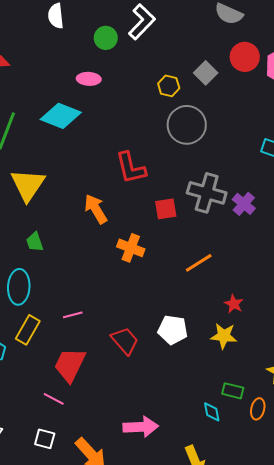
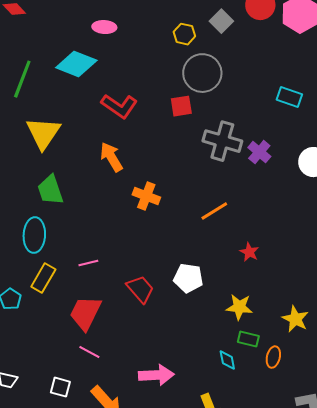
red L-shape: (131, 168) -> (119, 106), moved, turned -42
red square: (166, 209) -> (181, 106), moved
green trapezoid: (35, 242) -> (50, 190), size x1.5
yellow star: (224, 336) -> (239, 307), moved
pink line: (54, 399) -> (89, 352), moved

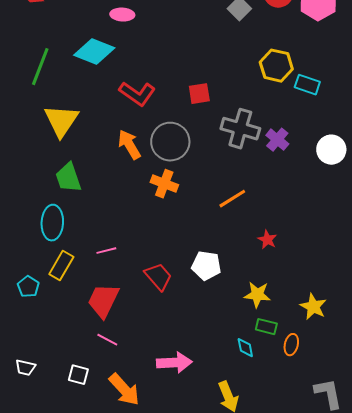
yellow hexagon: (184, 34) -> (276, 66), moved, size x1.5
gray circle: (202, 73) -> (170, 142), moved

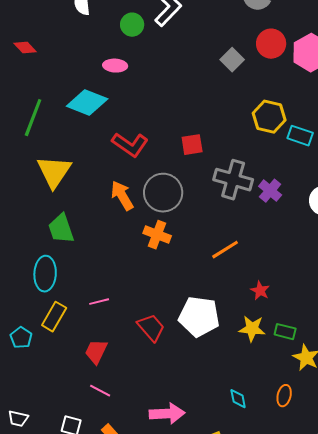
white pentagon: (206, 266) -> (199, 317), size x1.4
yellow star: (257, 295) -> (252, 329), moved
red trapezoid: (103, 301) -> (96, 352), size x0.7
green rectangle: (266, 327) -> (285, 332), moved

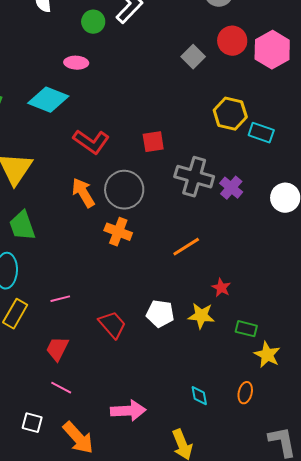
white pentagon: (199, 317) -> (160, 314), size x0.7
yellow star: (252, 329) -> (201, 316), moved

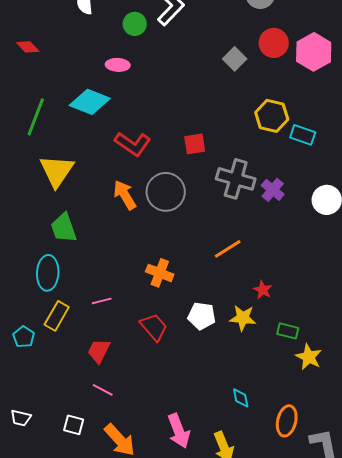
orange cross: (118, 232) -> (160, 273), moved
orange ellipse: (245, 393) -> (287, 421), moved, size x1.4
pink arrow: (128, 411) -> (179, 431), moved, turned 72

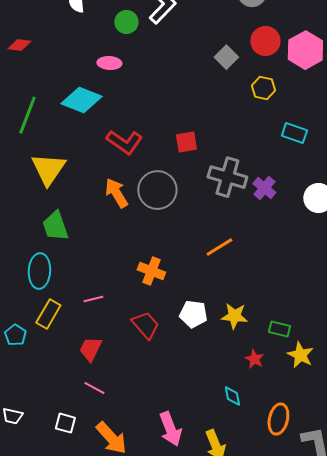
red diamond: (28, 47) -> (19, 45), turned -40
yellow hexagon: (272, 116) -> (263, 88), moved, size x0.7
red star: (263, 290) -> (254, 359), moved

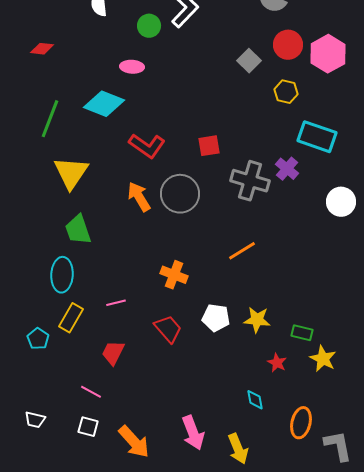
cyan rectangle: (294, 133) -> (317, 137), size x1.5
purple cross: (264, 188) -> (287, 169), moved
pink line: (94, 388) -> (91, 392), moved

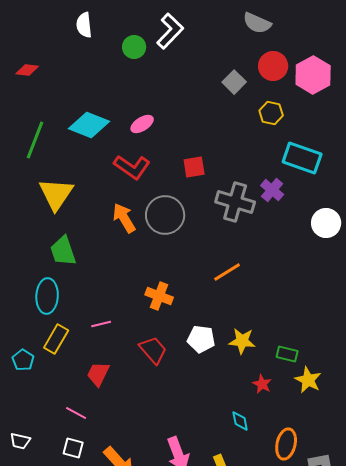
pink ellipse: (132, 67) -> (142, 124), moved, turned -35

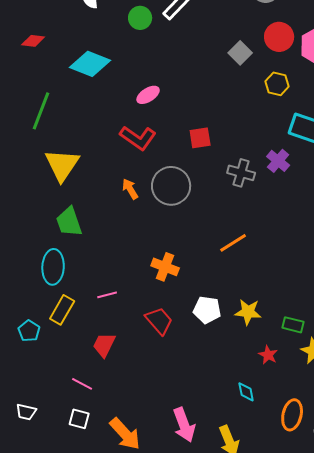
cyan diamond: (89, 125) -> (90, 64), moved
gray cross: (235, 202) -> (241, 173), size x0.7
orange arrow: (124, 218) -> (130, 189), size x0.7

